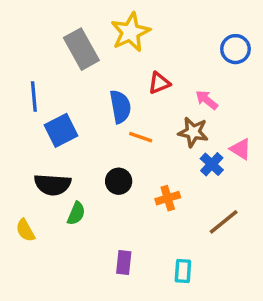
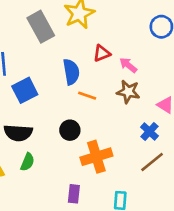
pink arrow: (207, 100) -> (128, 65), moved
blue cross: (212, 164) -> (149, 131), moved
orange cross: (168, 198) -> (96, 157), moved, size x1.6
green semicircle: (76, 213) -> (27, 162), moved

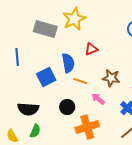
gray rectangle: (41, 27) -> (45, 29), turned -45
pink arrow: (128, 65) -> (98, 99), moved
blue square: (25, 90) -> (46, 77), moved

